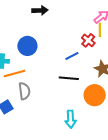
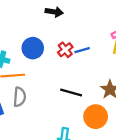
red cross: (88, 40) -> (65, 50), moved
blue line: (72, 56) -> (82, 50), moved

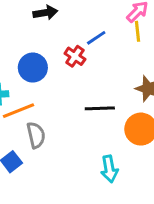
blue line: (82, 50) -> (96, 38), moved

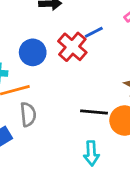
red cross: (75, 56) -> (72, 47), size x1.5
black line: (100, 108) -> (94, 112), moved

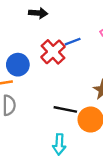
blue circle: (33, 52) -> (18, 65), moved

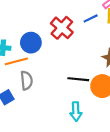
blue line: (73, 42) -> (91, 18), moved

